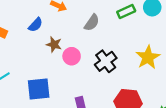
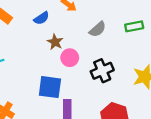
blue square: (39, 89) -> (50, 87), moved

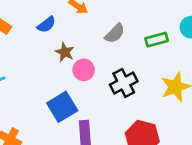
green rectangle: (134, 26) -> (157, 40), moved
blue square: (50, 87) -> (62, 107), turned -35

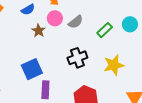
green rectangle: (157, 40) -> (105, 30), turned -35
pink circle: (84, 70) -> (55, 18), moved

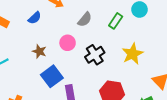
pink circle: (55, 18) -> (68, 43), moved
brown star: (39, 31) -> (39, 51), moved

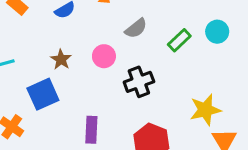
yellow star: (133, 54) -> (205, 110), moved
blue square: (52, 76) -> (43, 94), moved

